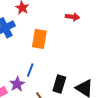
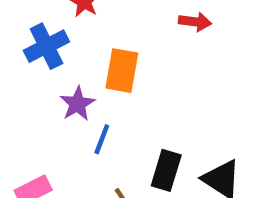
purple star: (17, 84) -> (77, 104), moved

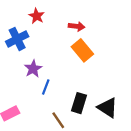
red arrow: (195, 22) -> (77, 26), moved
orange rectangle: (122, 71) -> (82, 50), moved, turned -50

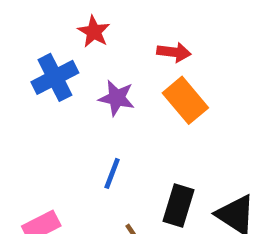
purple star: (33, 69) -> (117, 98), moved, turned -30

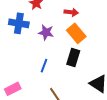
blue cross: (55, 77) -> (19, 23), turned 36
black rectangle: (178, 205) -> (73, 58), moved

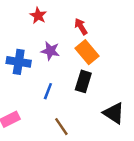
red arrow: (71, 12) -> (81, 27), turned -128
blue cross: (19, 23) -> (19, 62), moved

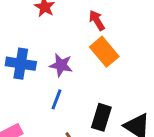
purple star: (50, 51) -> (61, 65), moved
black rectangle: (83, 81) -> (101, 117), moved

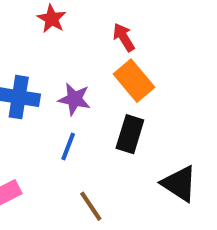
black rectangle: (101, 117) -> (130, 134), moved

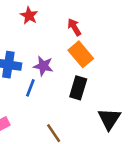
blue line: (68, 146) -> (30, 88), moved
black triangle: (179, 184) -> (109, 119), turned 30

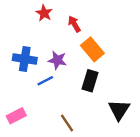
red arrow: (74, 27) -> (74, 24), moved
blue line: (30, 88) -> (45, 81), turned 42

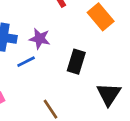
orange rectangle: (92, 49) -> (101, 17), moved

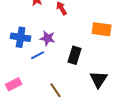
orange rectangle: (101, 17) -> (102, 29), moved, turned -42

